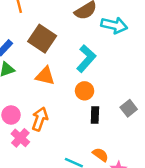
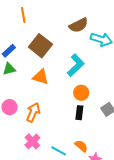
orange circle: (85, 91) -> (81, 93), moved
pink cross: (20, 138) -> (32, 141), moved

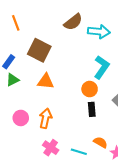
cyan L-shape: (76, 65) -> (102, 67), moved

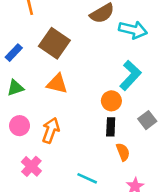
green triangle: (13, 80) -> (15, 88), moved
orange semicircle: (100, 142) -> (123, 152), moved, turned 32
pink cross: (51, 148) -> (31, 166), moved

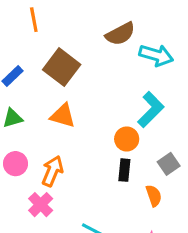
orange semicircle: (123, 152) -> (154, 196), moved
pink cross: (31, 166) -> (41, 205), moved

